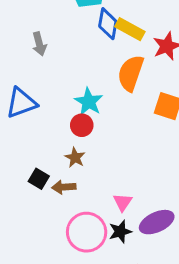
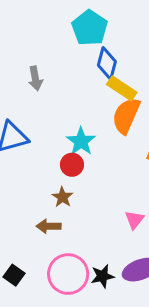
yellow rectangle: (130, 29) -> (122, 88), moved
black square: (39, 179) -> (14, 275), moved
pink triangle: (123, 202) -> (135, 220), moved

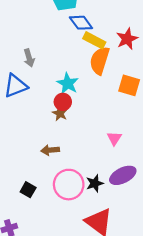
blue diamond: (107, 63) -> (81, 23), turned -45
gray arrow: (35, 78) -> (29, 58), moved
brown star: (62, 197) -> (60, 113), moved

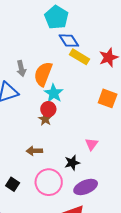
orange semicircle: (100, 60) -> (43, 74), moved
purple ellipse: (123, 175) -> (86, 187), moved
black star: (95, 183) -> (72, 163), moved

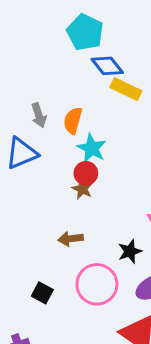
orange semicircle: (43, 74) -> (73, 120), size x0.7

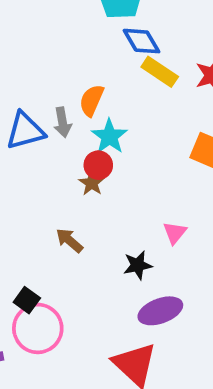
gray arrow: (39, 115) -> (63, 122), moved
brown arrow: (71, 239) -> (69, 240), turned 40
pink circle: (97, 284) -> (38, 328), moved

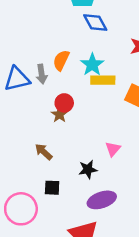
yellow rectangle: (160, 72) -> (103, 80), moved, turned -35
cyan star: (109, 136) -> (92, 65), moved
black square: (27, 300) -> (52, 188), moved, turned -35

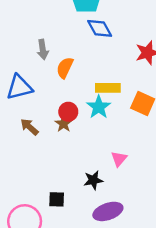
cyan star: (92, 65) -> (99, 107), moved
gray arrow: (42, 74) -> (43, 49), moved
brown arrow: (44, 152) -> (29, 127), moved

